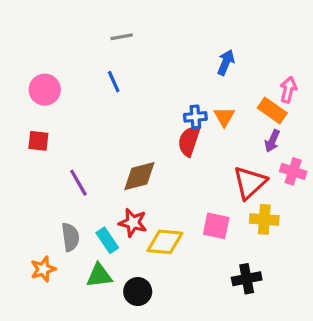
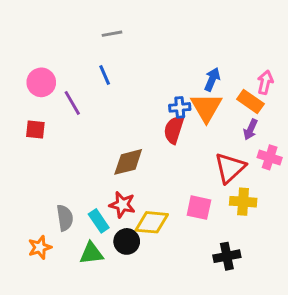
blue arrow: (226, 62) -> (212, 79), moved
orange triangle: (224, 117) -> (206, 107), size x1.6
purple line: (78, 183) -> (72, 103), moved
black circle: (138, 292) -> (127, 241), moved

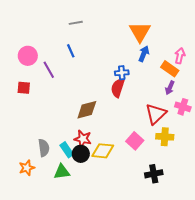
orange triangle: (206, 107) -> (140, 32), moved
pink square: (199, 208) -> (135, 141), turned 30
black circle: (127, 241) -> (81, 154), moved

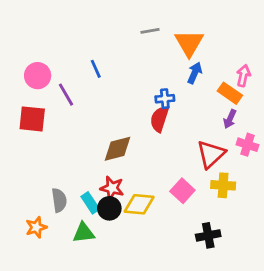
gray line: (76, 23) -> (150, 31), moved
red square: (24, 88) -> (32, 119), size x1.5

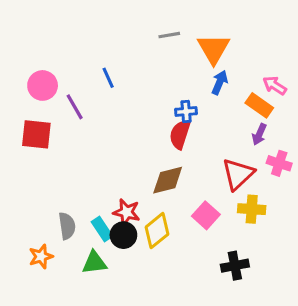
pink arrow: (243, 76) -> (275, 85), turned -70
brown diamond: (117, 149) -> (168, 180), moved
yellow diamond: (139, 204) -> (157, 231), turned -44

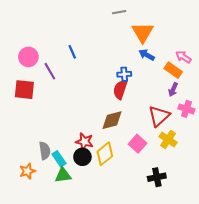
gray line: (169, 35) -> (119, 12), moved
blue arrow: (220, 82) -> (147, 55), turned -84
yellow cross: (252, 209) -> (168, 139), turned 30
cyan rectangle: (102, 229) -> (59, 159), moved

